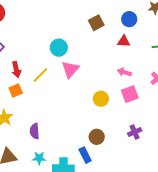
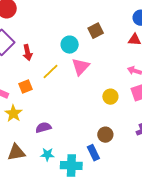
brown square: (96, 23) -> (96, 31), moved
red arrow: (16, 70) -> (28, 52), moved
purple semicircle: (35, 131) -> (43, 127), turned 77

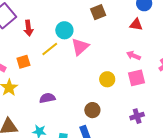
cyan circle: (70, 45) -> (64, 30), moved
purple semicircle: (43, 127) -> (47, 98), moved
brown circle: (105, 135) -> (92, 110), moved

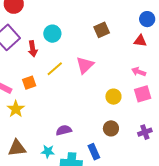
cyan circle: (64, 30) -> (52, 34), moved
purple semicircle: (47, 98) -> (64, 130), moved
brown circle: (92, 110) -> (111, 128), moved

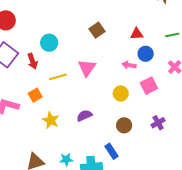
blue circle: (147, 19) -> (146, 54), moved
yellow line: (55, 69) -> (58, 77), turned 36
pink arrow: (139, 72) -> (129, 65), moved
yellow star: (16, 109) -> (51, 120), moved
purple semicircle: (64, 130) -> (84, 116), moved

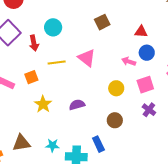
pink triangle: (87, 68) -> (87, 58), turned -36
purple cross: (158, 123) -> (149, 110), moved, turned -32

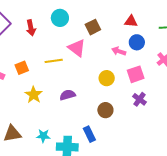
brown square: (102, 22) -> (93, 27), moved
cyan circle: (53, 27) -> (60, 18), moved
red arrow: (34, 43) -> (31, 28), moved
yellow line: (57, 62) -> (54, 61), moved

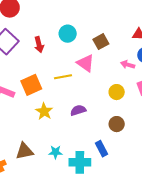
orange square: (22, 68) -> (31, 85), size x1.5

